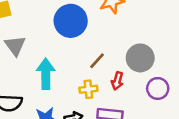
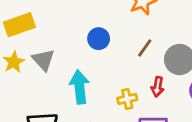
blue circle: (71, 21) -> (99, 39), moved, size x0.6
brown line: (97, 61) -> (145, 48), moved

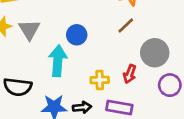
blue circle: (99, 39) -> (77, 35), moved
brown line: (145, 48) -> (126, 26), moved

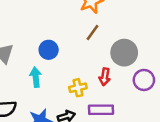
cyan arrow: (58, 61) -> (36, 77), size x0.7

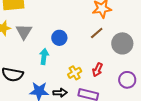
gray circle: (124, 53) -> (122, 43), moved
yellow cross: (78, 88) -> (75, 73), turned -32

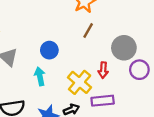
gray circle: (122, 43) -> (124, 48), moved
yellow cross: (75, 73) -> (80, 82), size x1.5

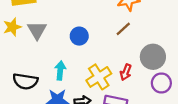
cyan arrow: (40, 76) -> (60, 71), moved

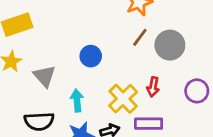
gray triangle: (37, 30) -> (44, 76), moved
gray circle: (153, 57) -> (170, 45), moved

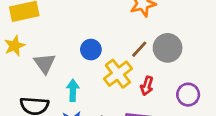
brown line: (140, 37) -> (139, 49), moved
yellow cross: (123, 99) -> (118, 74), moved

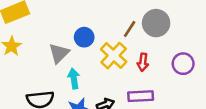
gray triangle: (45, 63) -> (59, 53), moved, turned 30

